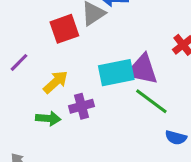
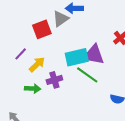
purple line: (19, 62) -> (21, 54), moved
green line: (151, 101) -> (87, 75), moved

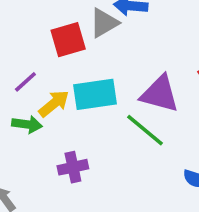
cyan rectangle: (77, 57) -> (95, 94), moved
purple cross: (54, 80) -> (73, 167), moved
green arrow: (33, 89) -> (27, 124), moved

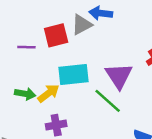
purple line: (25, 82) -> (26, 47), moved, turned 42
purple triangle: (160, 94) -> (119, 76), turned 40
yellow arrow: (54, 104) -> (48, 93), moved

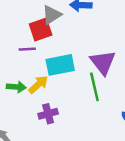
gray triangle: (82, 25) -> (52, 15), moved
purple line: (26, 47) -> (27, 49), moved
green line: (108, 101) -> (94, 87), turned 40

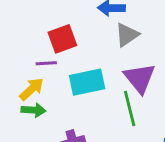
gray triangle: (52, 15) -> (127, 35), moved
yellow arrow: (38, 84) -> (32, 89), moved

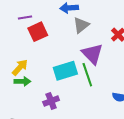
purple line: (46, 63) -> (25, 18), moved
cyan rectangle: (87, 82) -> (65, 71), moved

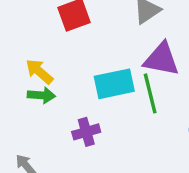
purple triangle: (92, 54) -> (161, 59), turned -40
yellow arrow: (20, 67) -> (39, 72), turned -96

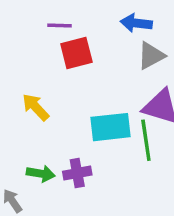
green arrow: (41, 95) -> (41, 174), moved

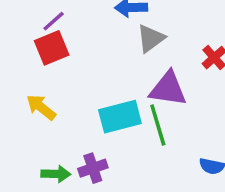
purple line: (60, 26) -> (54, 21), turned -35
red square: (76, 53) -> (52, 48), moved

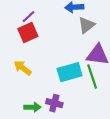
purple cross: (93, 168) -> (54, 103), turned 35

